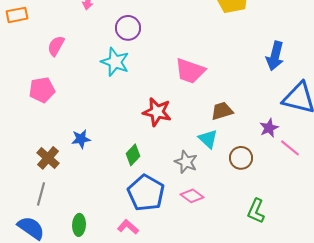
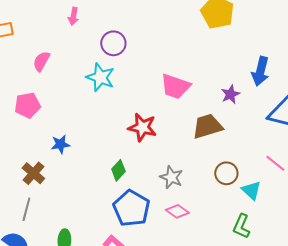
brown trapezoid: (222, 111) -> (207, 126), size x1.4
purple star: (269, 128) -> (230, 94), moved
blue star: (81, 139) -> (60, 144), moved
cyan triangle: (208, 139) -> (251, 190), moved

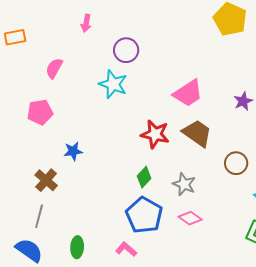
pink trapezoid: (175, 86) -> (188, 93), turned -52
brown trapezoid: (207, 126) -> (197, 133), moved, turned 52
green diamond: (118, 170) -> (144, 177), moved
brown circle: (226, 173) -> (236, 163), moved

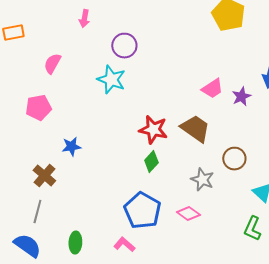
pink trapezoid: (188, 93) -> (212, 89), moved, size x0.7
green diamond: (144, 177) -> (151, 162), moved
gray star: (184, 184) -> (202, 180), moved

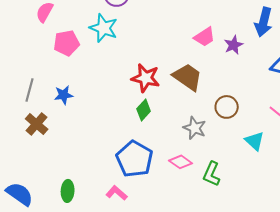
pink pentagon: (38, 108) -> (67, 43), moved
gray line: (37, 212) -> (30, 90), moved
green L-shape: (252, 229) -> (212, 174), moved

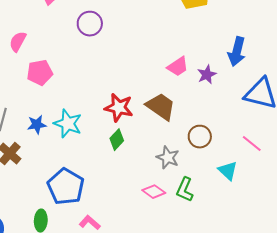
cyan star: (104, 28) -> (68, 124), moved
blue pentagon: (135, 159) -> (66, 187), moved
green L-shape: (212, 174) -> (185, 190), moved

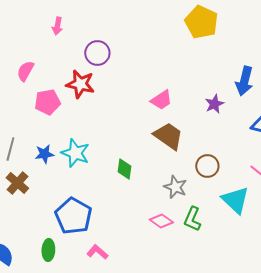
pink trapezoid: (178, 67) -> (161, 100), moved
red star: (119, 108) -> (80, 84), moved
green diamond: (117, 140) -> (124, 169), turned -35
cyan triangle: (228, 171) -> (235, 200), size x1.4

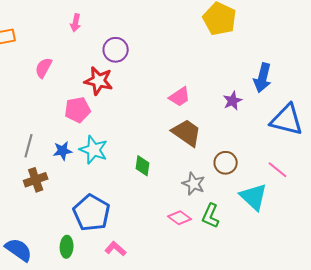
pink pentagon: (47, 102) -> (78, 110), moved
brown cross: (17, 183) -> (36, 180), turned 30

